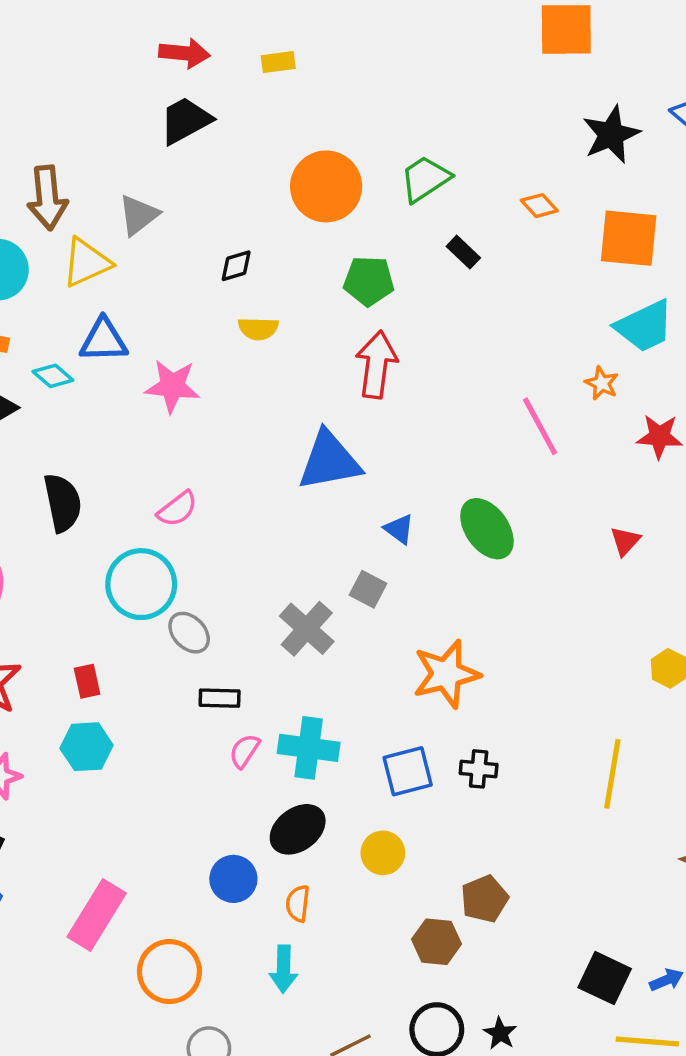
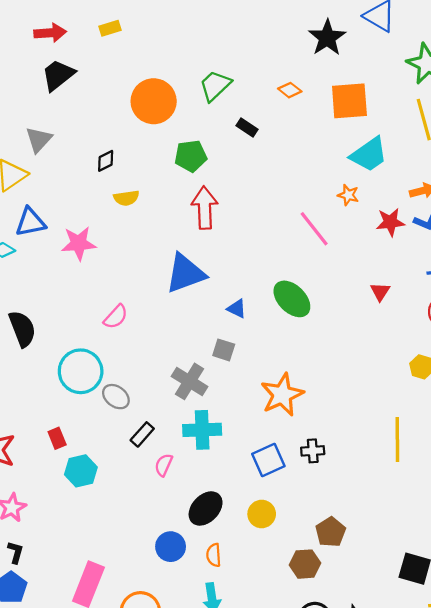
pink semicircle: (177, 509) -> (116, 317), moved
black rectangle: (220, 698) -> (142, 434), turned -40
cyan hexagon: (86, 747) -> (81, 471), moved
cyan cross: (309, 748) -> (202, 430), moved

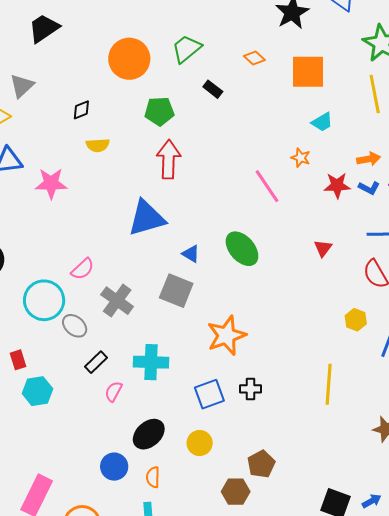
cyan trapezoid: (369, 154) -> (322, 122), size x0.6
pink semicircle: (116, 317) -> (83, 269), moved
gray square: (224, 350) -> (176, 291), size x1.6
gray cross: (189, 381) -> (117, 301), moved

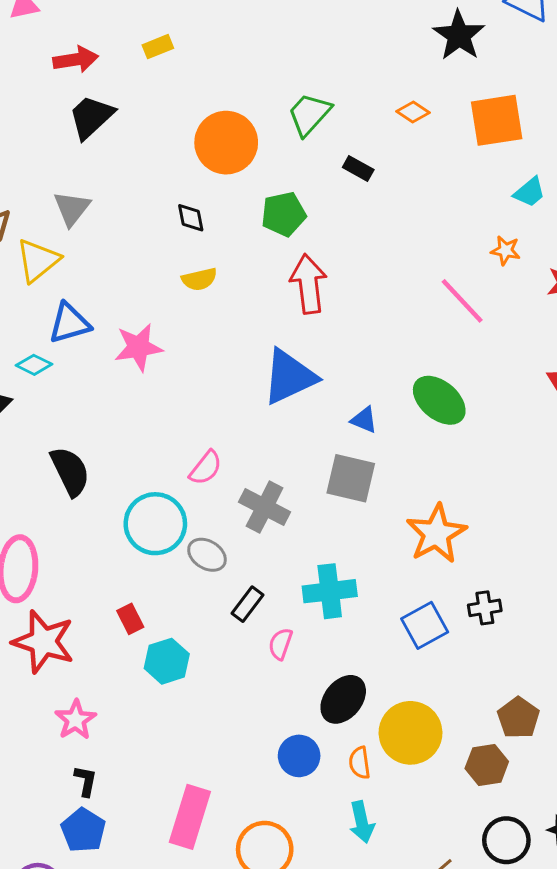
black diamond: (81, 110) -> (191, 218), moved, turned -70
yellow circle: (200, 443) -> (410, 733), moved, size x1.6

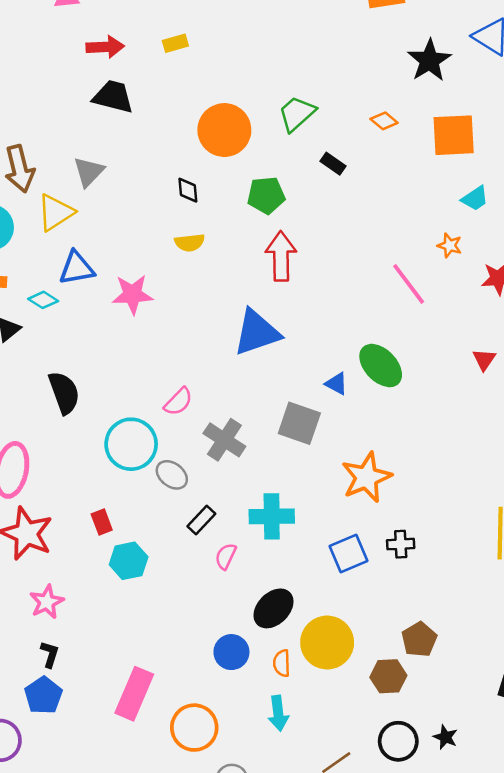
black trapezoid: (91, 117) -> (113, 97), turned 51
blue triangle: (364, 420) -> (336, 384), moved

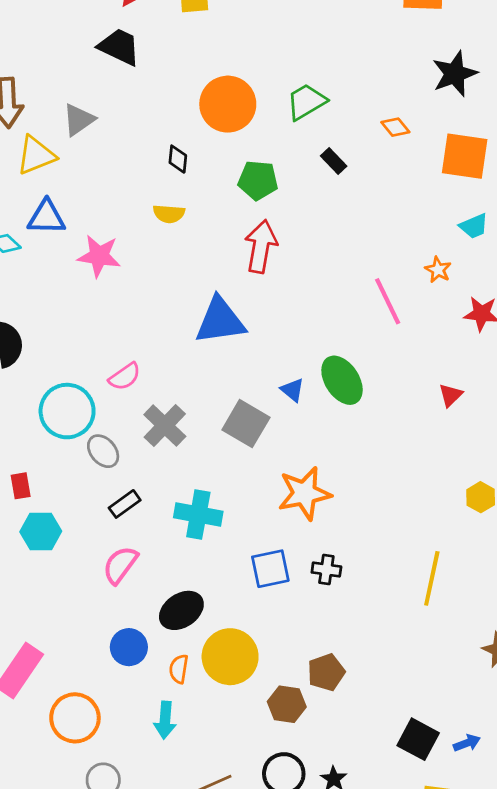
pink semicircle: (226, 556) -> (120, 565), moved, size x1.4

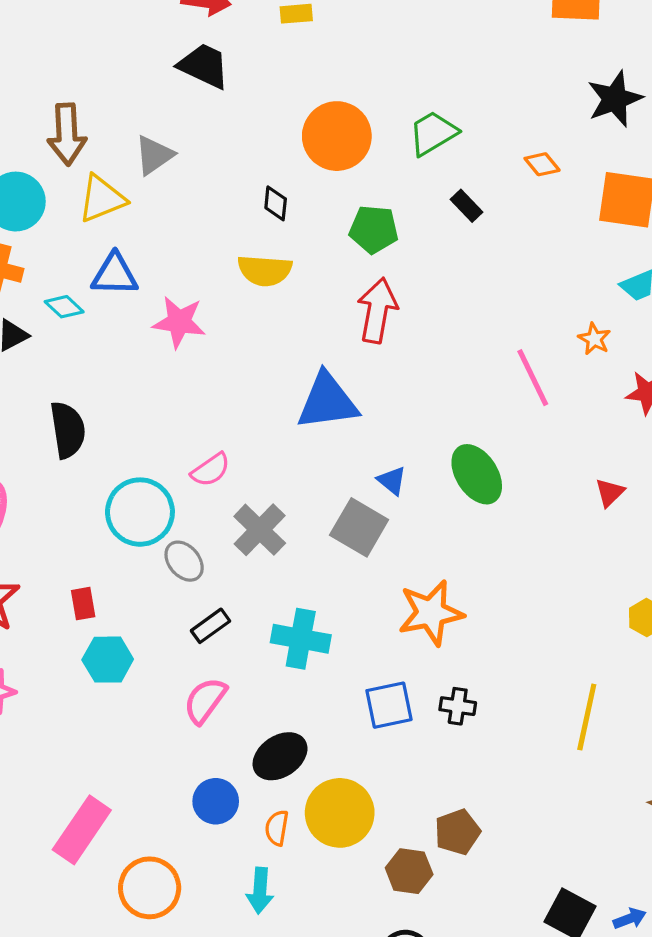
yellow semicircle: (169, 214) -> (265, 270), size x1.4
blue triangle: (292, 390) -> (392, 481), moved

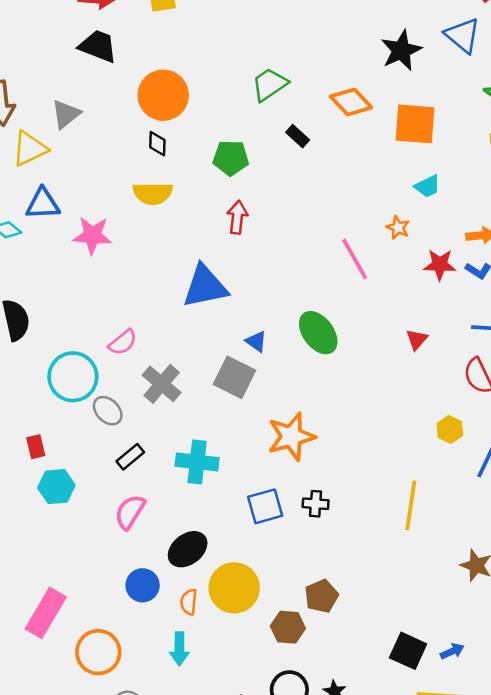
orange circle: (337, 136) -> (163, 95), moved
orange diamond: (542, 164) -> (351, 102), size x1.6
red arrow: (377, 310) -> (237, 217), size x0.7

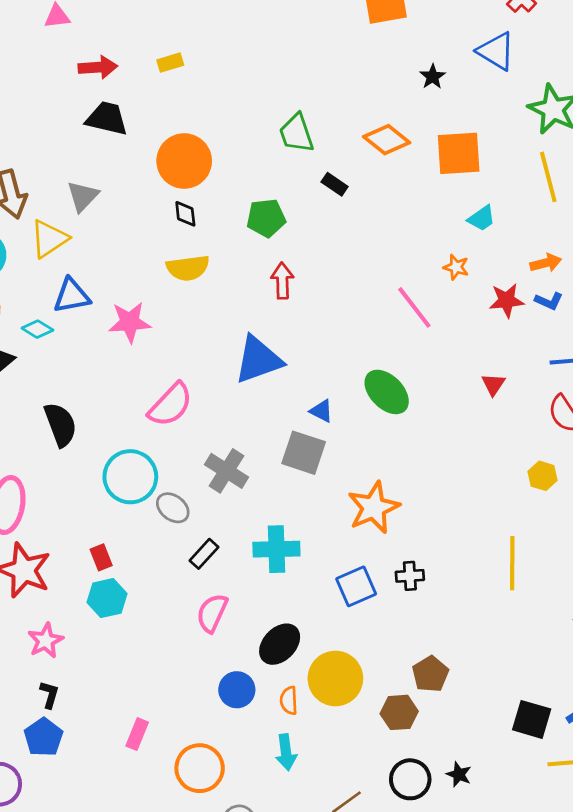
black star: (401, 50) -> (433, 77), size x0.6
green trapezoid: (269, 84) -> (296, 133), turned -66
pink semicircle: (123, 342) -> (171, 405), moved, size x1.5
cyan hexagon: (56, 487) -> (107, 598), moved
pink rectangle: (46, 613) -> (137, 734), size x0.6

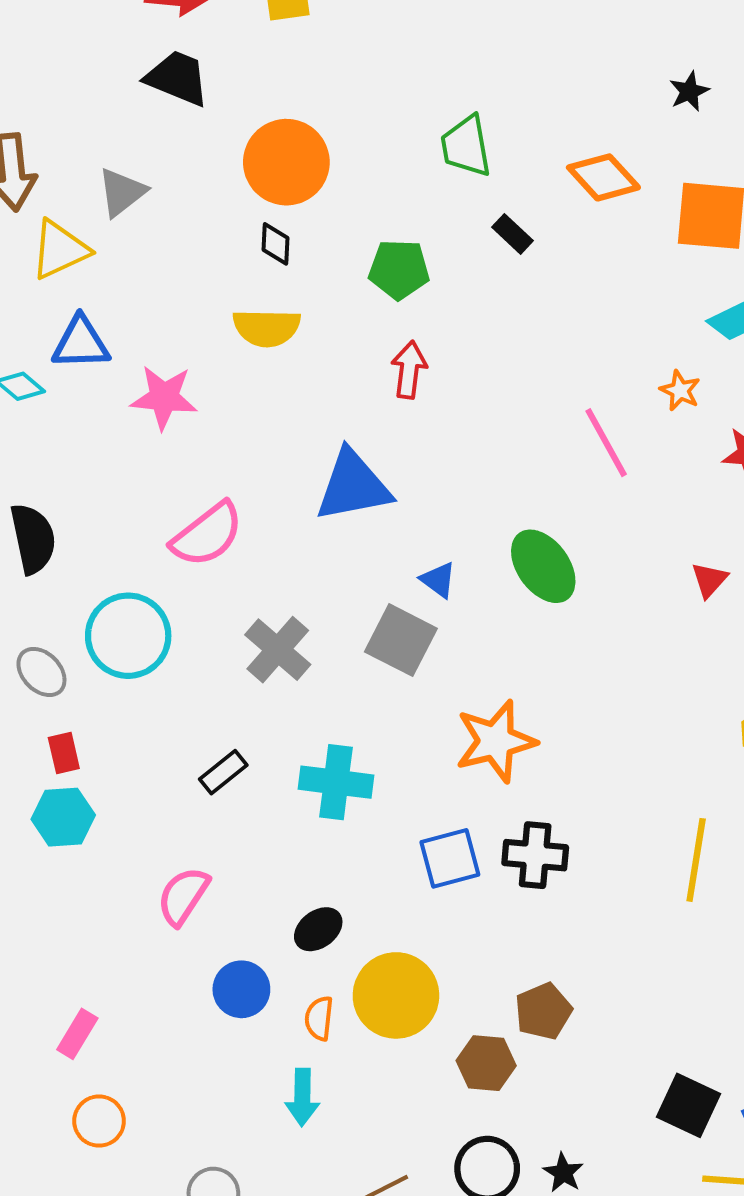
gray ellipse: (173, 508) -> (41, 672), moved
black cross: (410, 576) -> (535, 855), size x1.4
pink semicircle: (212, 613) -> (183, 896), moved
black ellipse: (280, 644) -> (318, 929), size x0.7
orange circle: (200, 768) -> (99, 1121), moved, size x0.7

